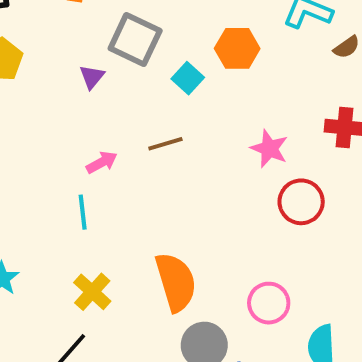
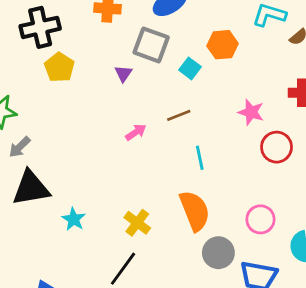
cyan line: (83, 212) -> (200, 158), moved

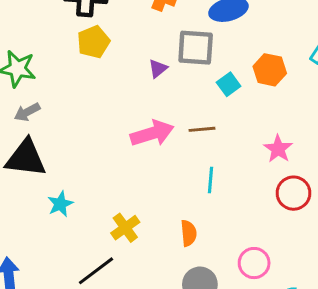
gray square: (151, 45) -> (196, 48), turned -33
pink arrow: (136, 132) -> (152, 133), size x1.8
orange semicircle: (195, 211) -> (189, 233), size x0.6

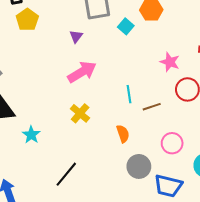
purple triangle: (158, 69) -> (76, 36), moved
brown line: (202, 129) -> (152, 107), moved
yellow cross: (125, 228) -> (80, 113), moved

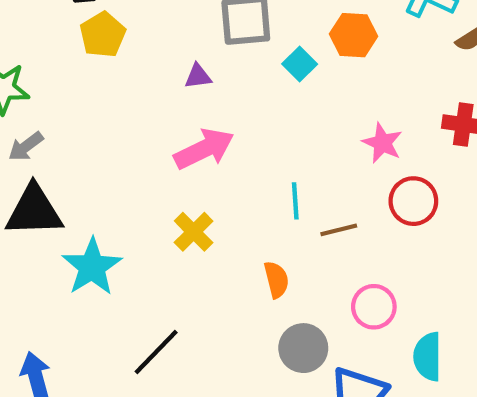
purple triangle: (76, 36) -> (198, 76), turned 40
cyan star: (31, 135) -> (92, 267), size x1.6

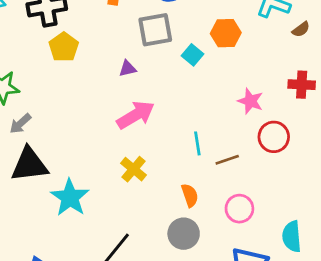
pink circle: (374, 307) -> (239, 209), moved
gray circle: (303, 348) -> (184, 234), moved

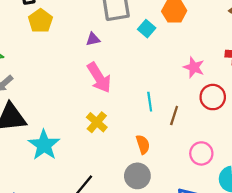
pink arrow: (136, 115) -> (99, 78), turned 88
brown line: (227, 160) -> (174, 115), turned -54
pink circle: (239, 209) -> (201, 153), moved

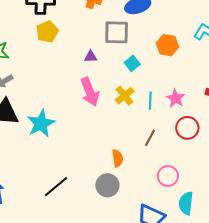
cyan square: (147, 29) -> (132, 63), moved
cyan line: (150, 102) -> (150, 101), moved
yellow cross: (97, 122) -> (125, 96), moved
cyan star: (44, 145) -> (41, 124), moved

